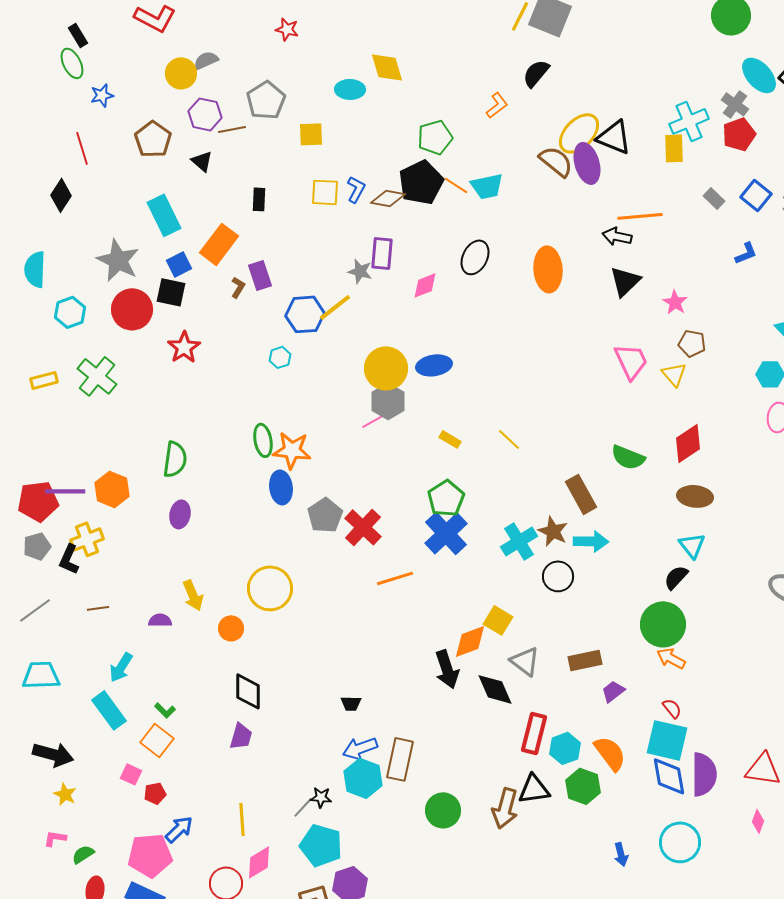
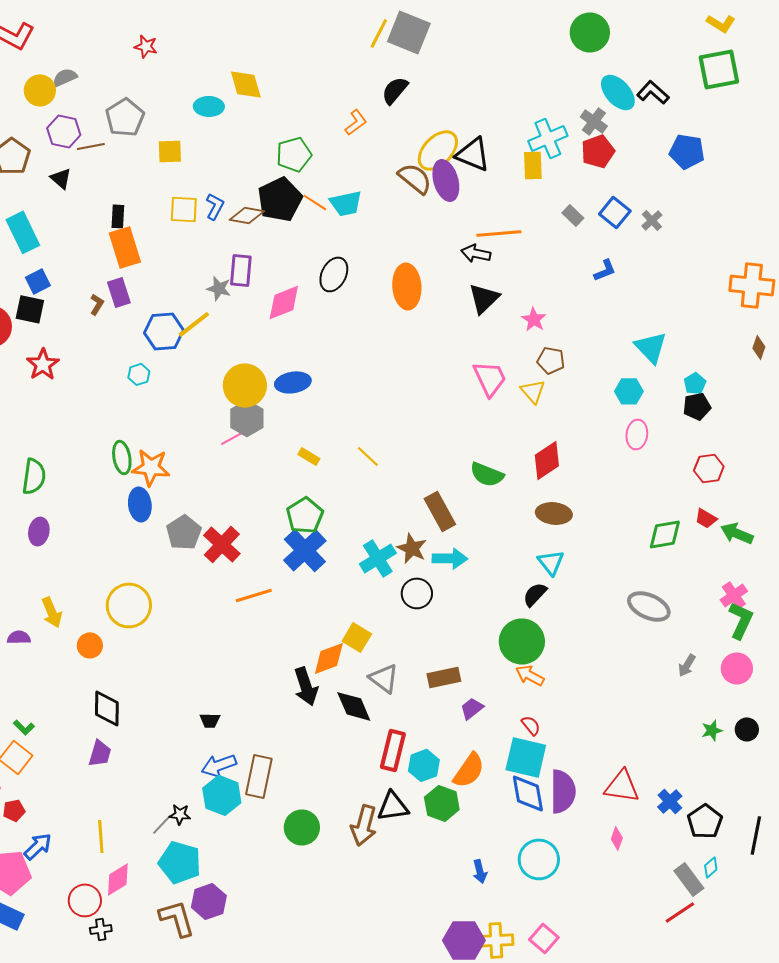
orange rectangle: (219, 244) -> (125, 247), moved, turned -54
pink diamond: (425, 285) -> (284, 302), size x1.4
orange semicircle: (610, 753) -> (469, 770), turned 72

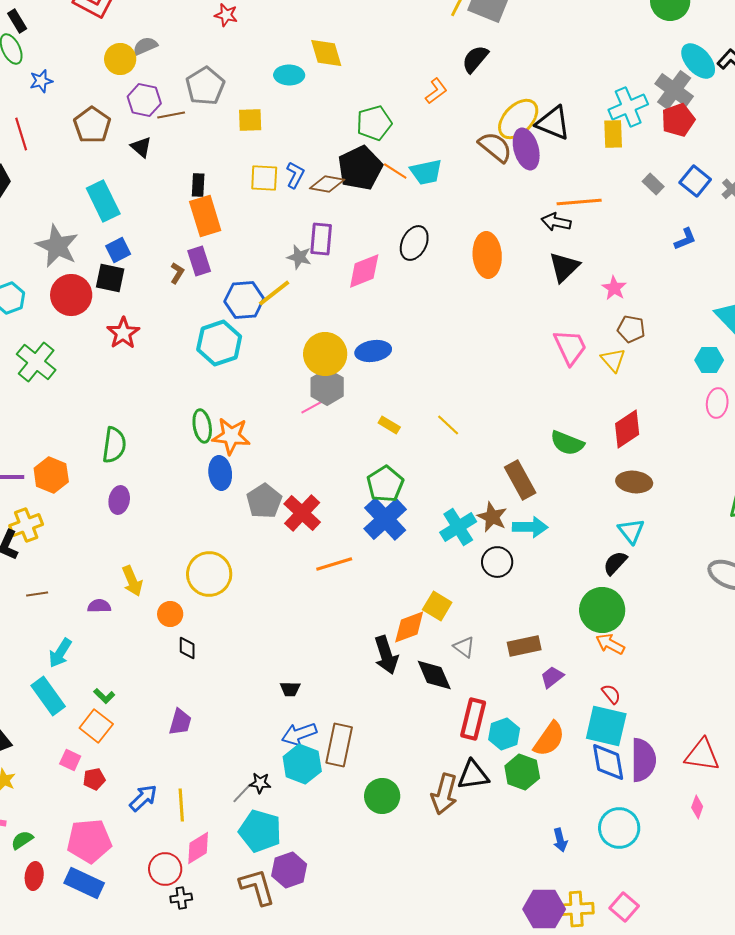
gray cross: (594, 121) -> (674, 90), size x1.4
cyan hexagon: (139, 374) -> (219, 343), size x2.0
gray triangle: (384, 678) -> (464, 647), size x0.7
black diamond: (107, 708) -> (187, 648), moved, size x0.6
blue arrow: (38, 846) -> (143, 798), moved

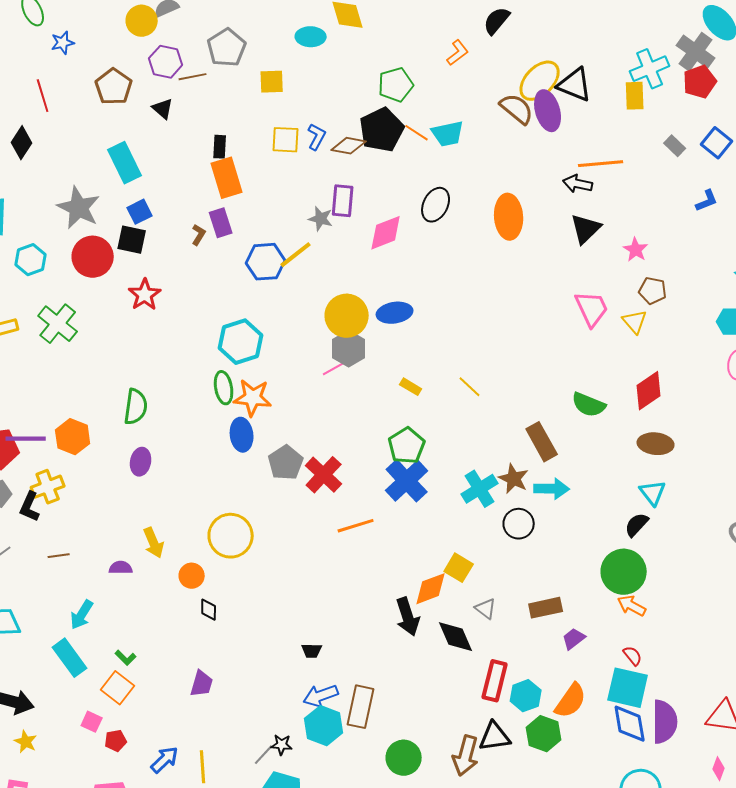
cyan hexagon: (219, 343) -> (241, 342), moved

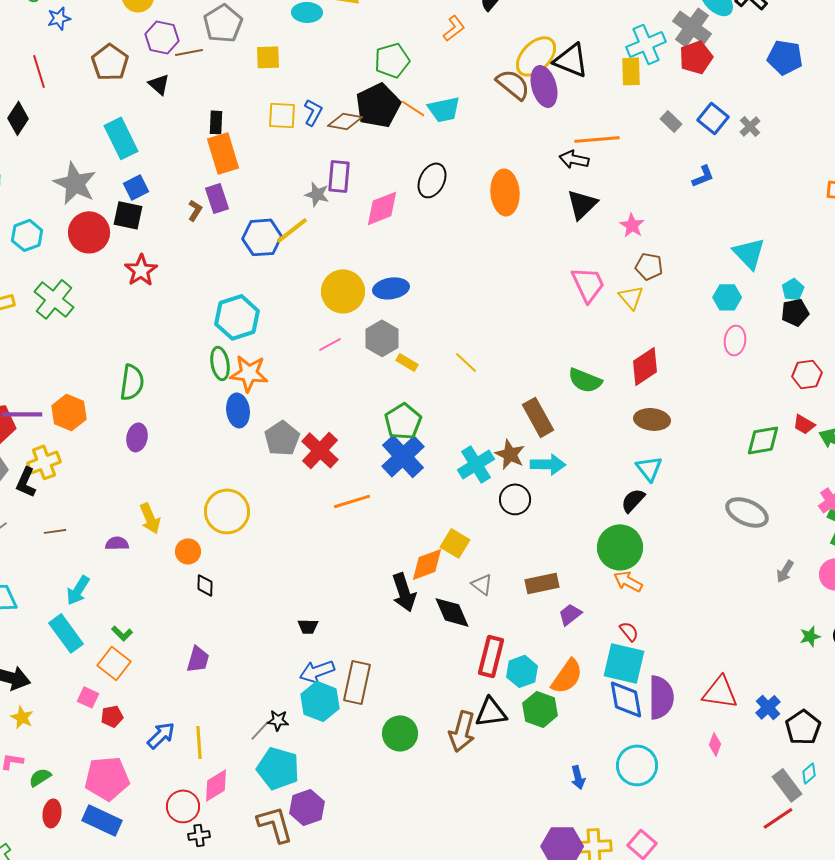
gray hexagon: (349, 349) -> (382, 338), moved

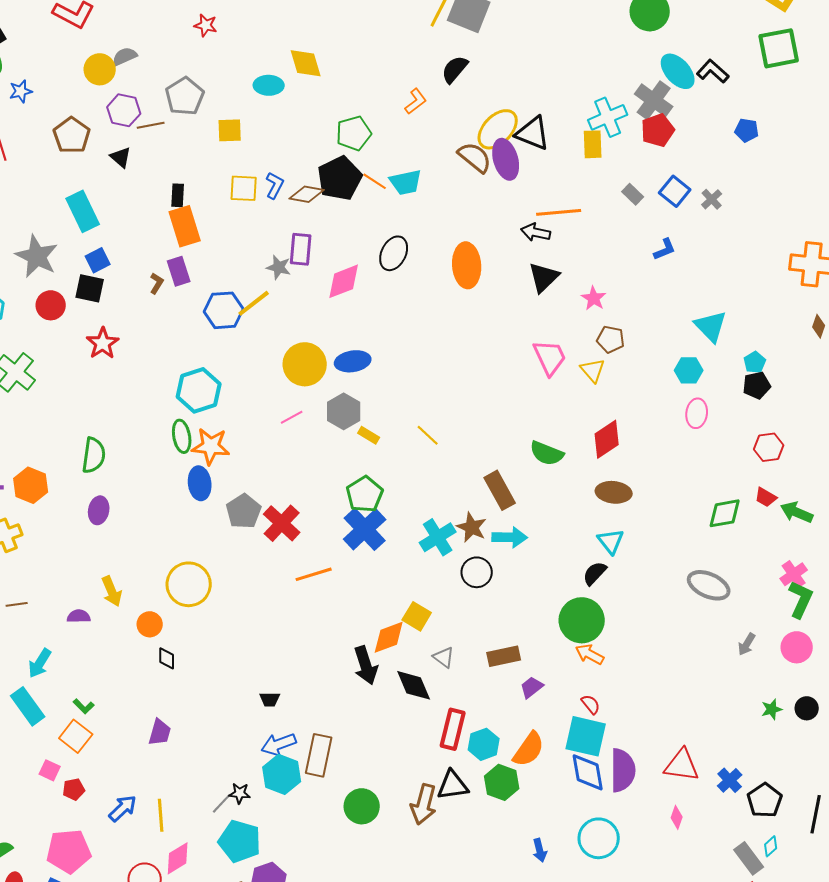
blue pentagon: (785, 57) -> (747, 130), size x0.7
red circle: (89, 232) -> (51, 305), size x0.7

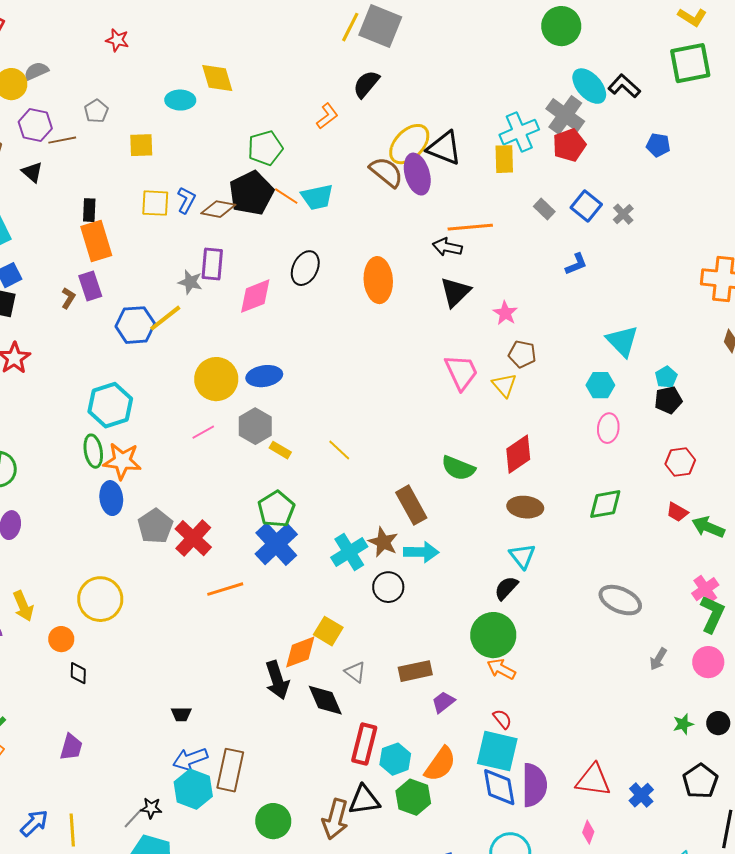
gray pentagon: (185, 96) -> (96, 111), size x0.6
green diamond: (725, 513) -> (605, 504), moved
black pentagon: (765, 800) -> (700, 781), moved

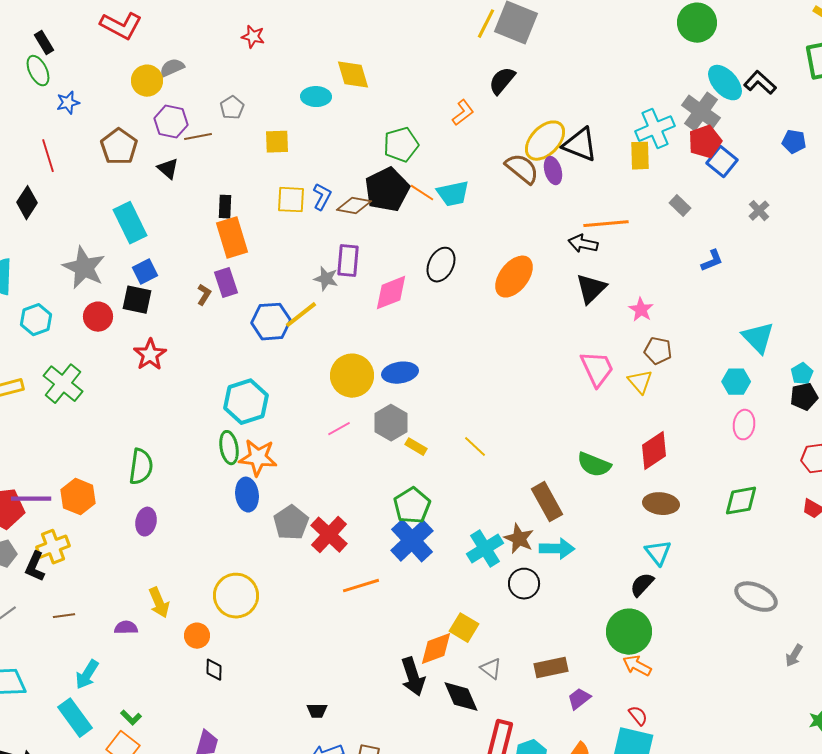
purple ellipse: (417, 174) -> (553, 171), size x0.7
blue square: (586, 206) -> (722, 162), moved
orange ellipse: (378, 280) -> (514, 277), turned 42

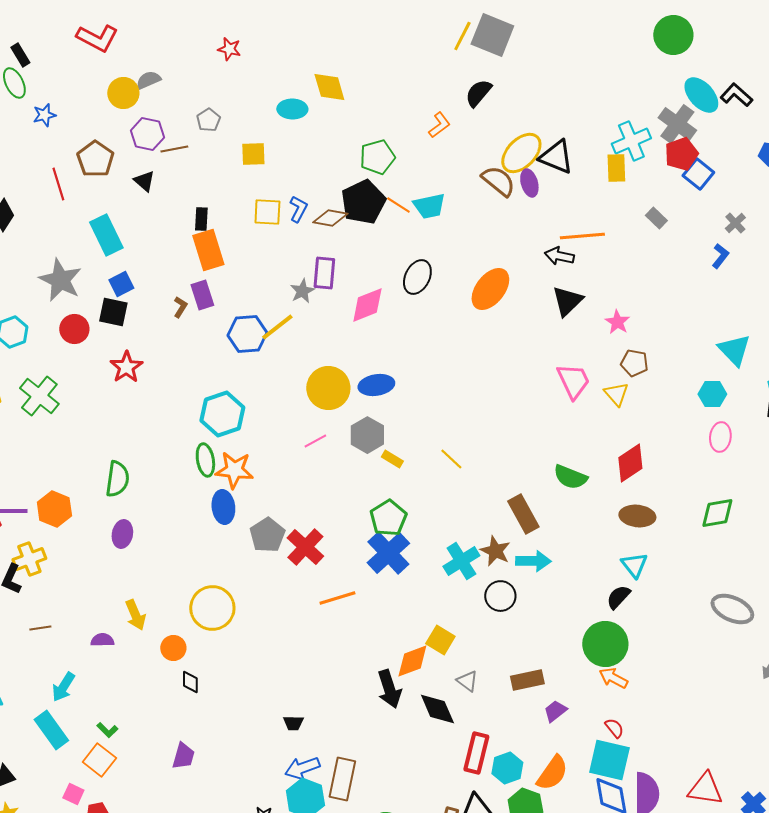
red line: (48, 156) -> (58, 184), moved
blue L-shape: (712, 261) -> (720, 256), moved, turned -30
gray star: (326, 279) -> (302, 291), turned 30

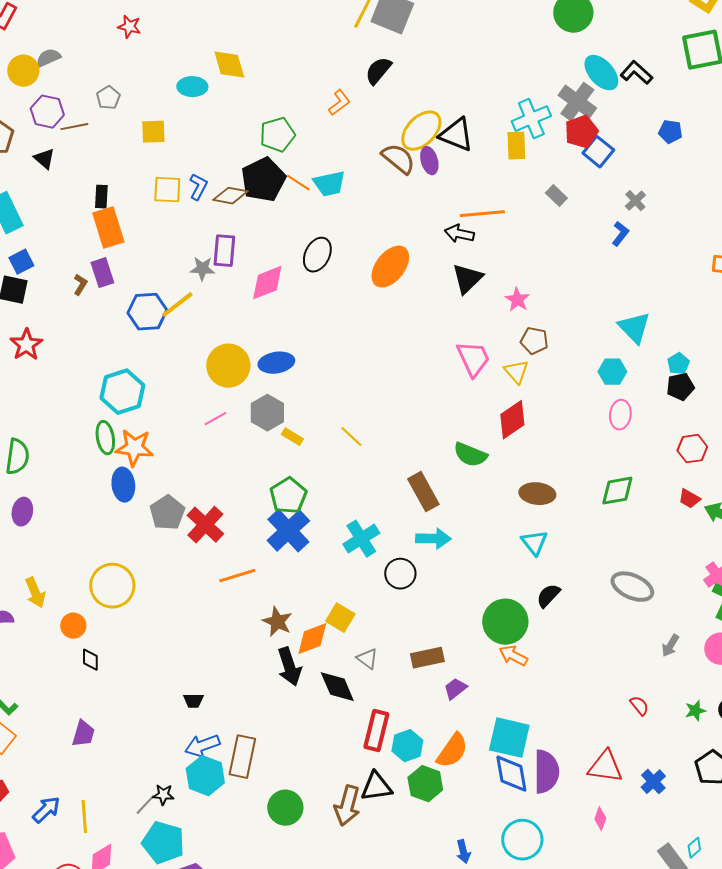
gray star: (302, 291) -> (202, 269), turned 30
red diamond: (630, 463) -> (512, 420), moved
brown star: (495, 551) -> (277, 622), moved
black semicircle: (618, 597) -> (548, 596), moved
red semicircle: (614, 728) -> (639, 706), moved

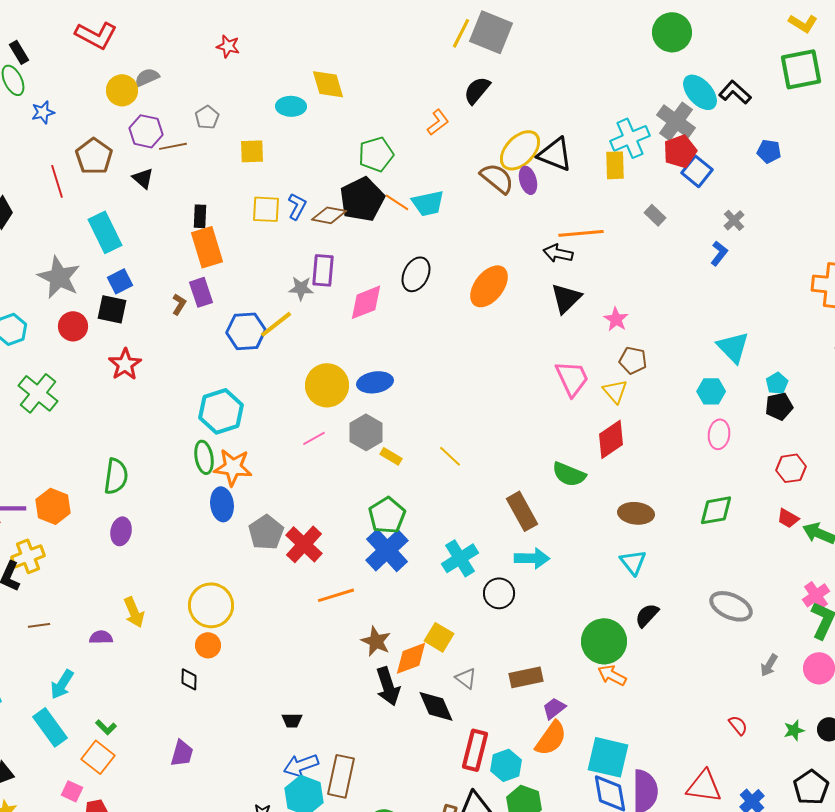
orange circle: (73, 626) -> (208, 645), moved
orange semicircle: (452, 751) -> (551, 738), moved

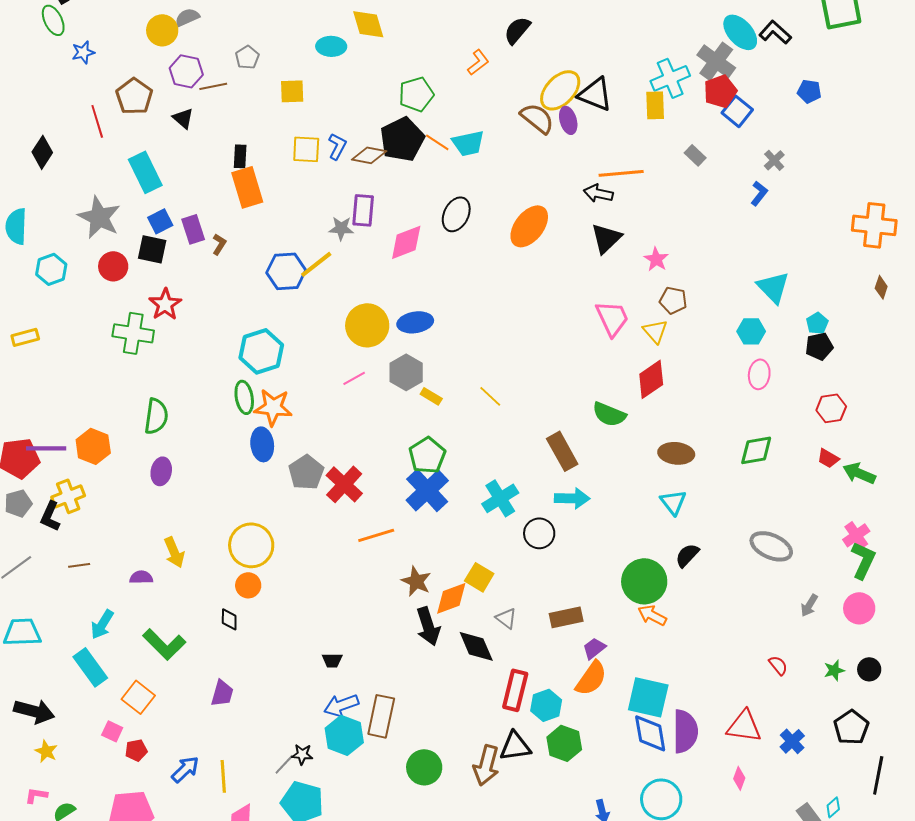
purple rectangle: (201, 292) -> (193, 229), moved
green cross: (38, 393) -> (133, 333), moved, turned -30
green L-shape: (106, 727) -> (164, 644), moved, size x2.0

